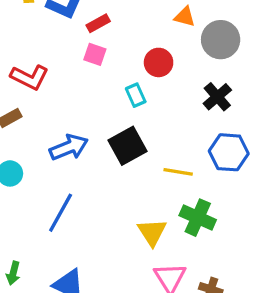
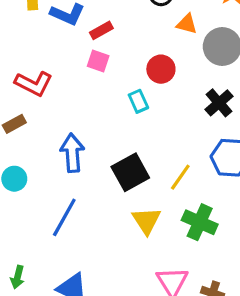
black square: (128, 146) -> (130, 172), moved
blue arrow: (69, 147) -> (72, 153), turned -72
yellow line: (178, 172) -> (180, 177), turned -64
yellow triangle: (152, 232) -> (146, 221), moved

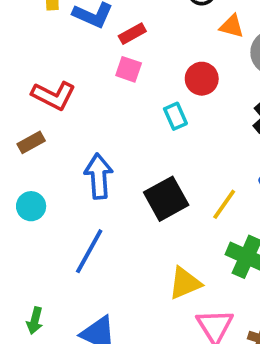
yellow triangle: (146, 221) -> (185, 283), moved, turned 40

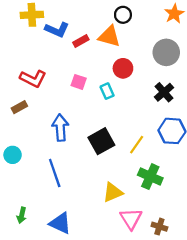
orange triangle: (232, 26) -> (109, 36), moved, size x1.5
pink square: (129, 69) -> (79, 82), moved
cyan circle: (31, 206) -> (13, 155), moved
blue line: (89, 251) -> (55, 173), turned -48

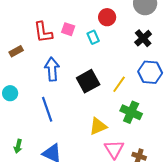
red L-shape: (33, 79) -> (43, 32), moved, turned 55

